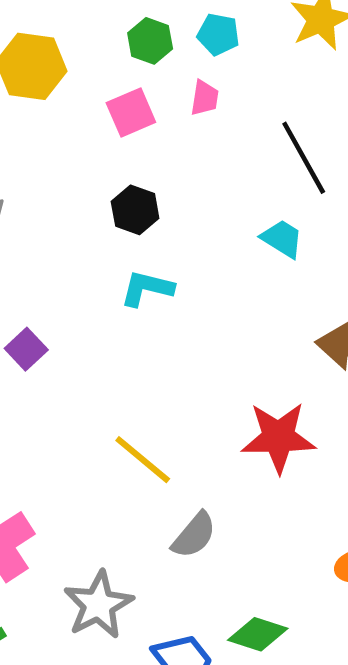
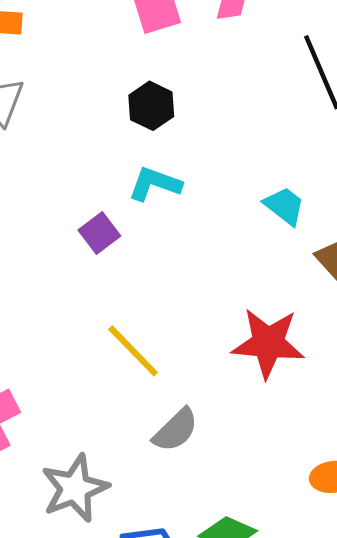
cyan trapezoid: (282, 239) -> (284, 206), moved
purple square: (26, 349) -> (99, 233), moved

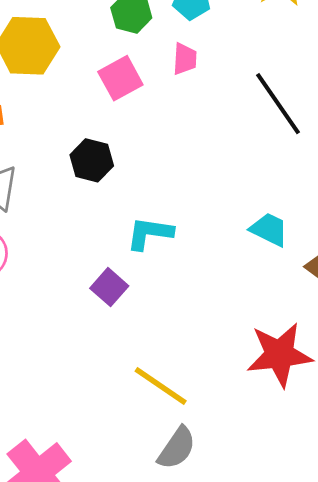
black hexagon: (151, 106) -> (92, 160), moved
gray semicircle: (176, 430) -> (177, 448), moved

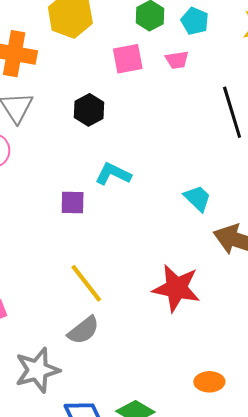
pink trapezoid: (185, 59) -> (177, 60), turned 60
purple square: (109, 287) -> (73, 202), turned 32

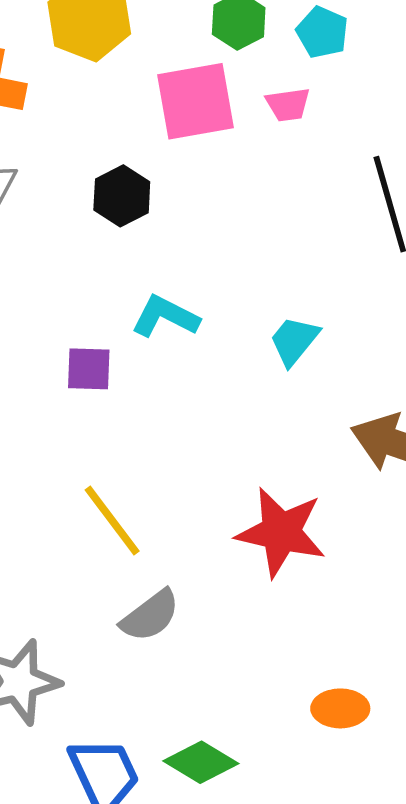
pink square: (128, 59) -> (196, 101), size x1.4
cyan trapezoid: (197, 198) -> (294, 341), moved, turned -96
gray semicircle: (83, 330) -> (150, 616), moved

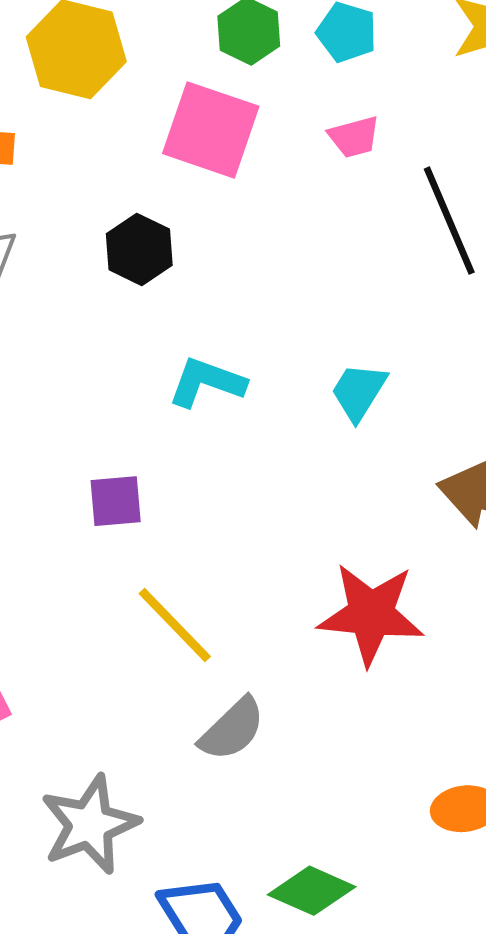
pink square: (196, 101) -> (211, 130), turned 36
pink trapezoid: (288, 105) -> (354, 137), moved
purple square: (89, 369) -> (116, 501), moved

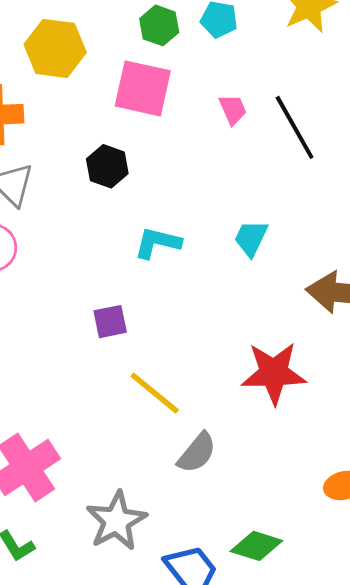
pink trapezoid: (354, 137) -> (233, 109), moved, turned -92

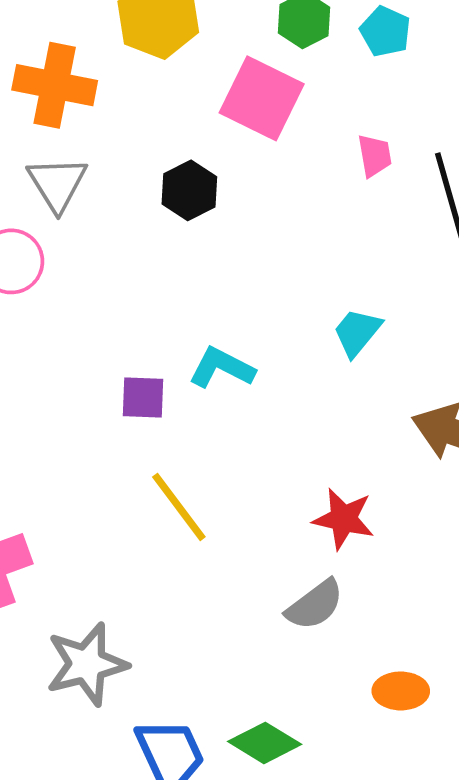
cyan L-shape: (158, 243) -> (222, 368), moved
red star: (274, 373) -> (344, 519), size x0.7
gray semicircle: (197, 453) -> (315, 605), moved

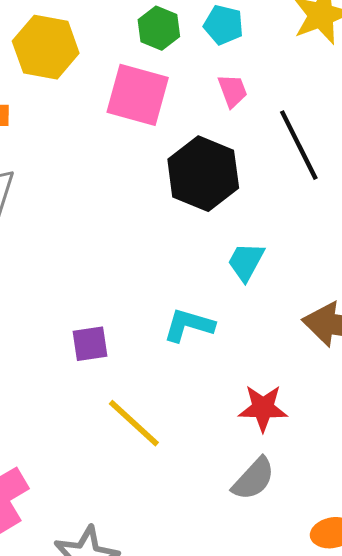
pink trapezoid: (375, 156) -> (233, 91), moved
black hexagon: (189, 190) -> (203, 174), moved, size x1.6
cyan L-shape: (222, 368) -> (189, 325), moved

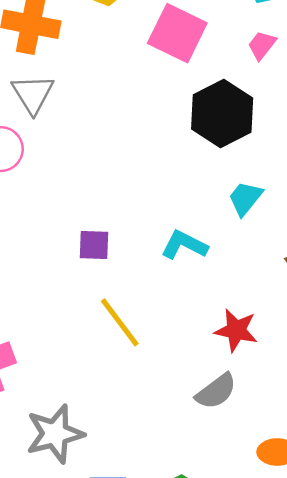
pink trapezoid: (233, 91) -> (262, 45), turned -132

